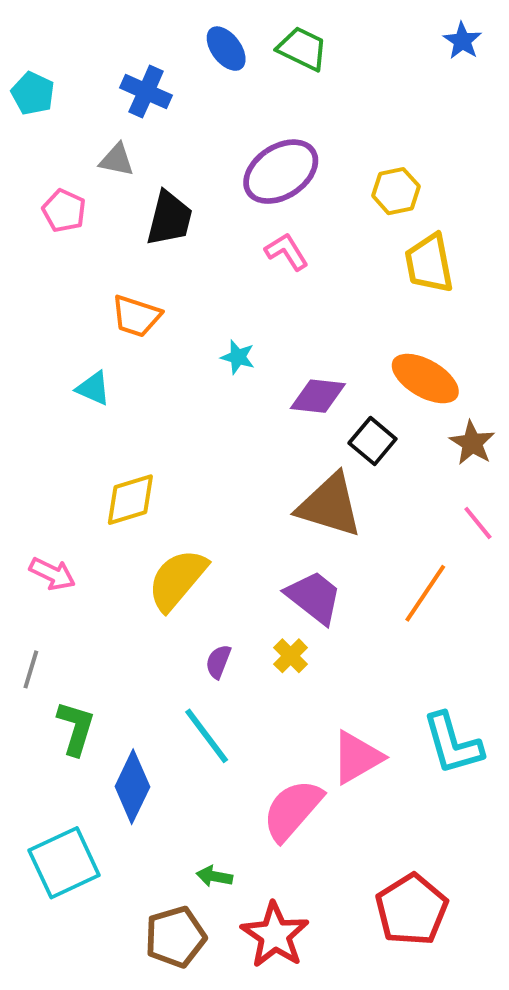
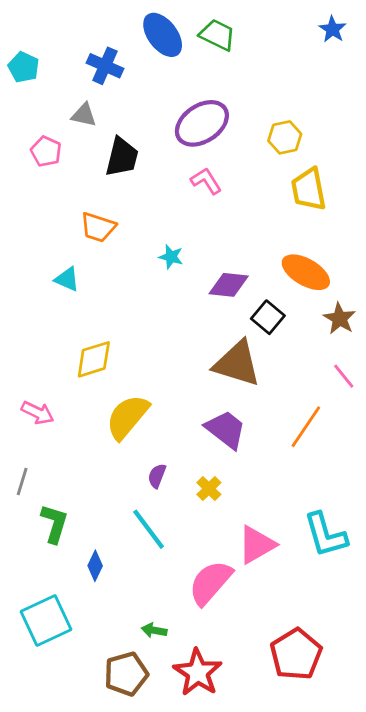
blue ellipse: (226, 49) -> (163, 35), size x1.4
yellow cross: (291, 656) -> (209, 489), moved
blue diamond: (132, 787) -> (95, 566), size x0.6

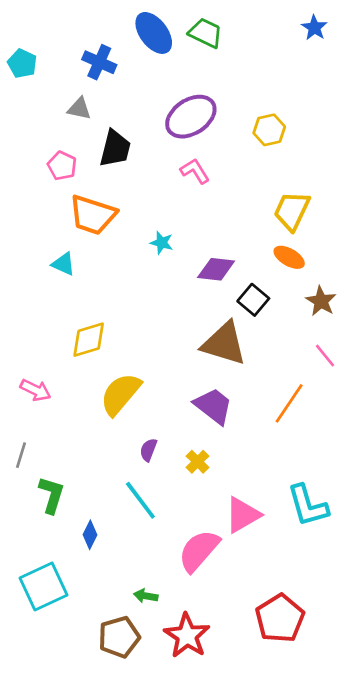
pink pentagon: (46, 151) -> (62, 166), moved
yellow trapezoid: (309, 189) -> (292, 211), moved, turned 36
orange trapezoid: (98, 227) -> (93, 215), size x1.4
orange ellipse: (306, 272) -> (289, 257), size x0.7

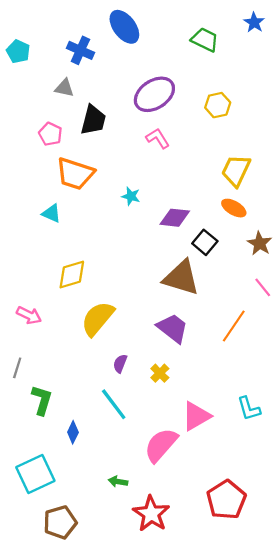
green trapezoid: (205, 33) -> (205, 40), moved
cyan L-shape: (308, 506) -> (249, 409), size x0.7
brown pentagon: (119, 637) -> (60, 522), moved

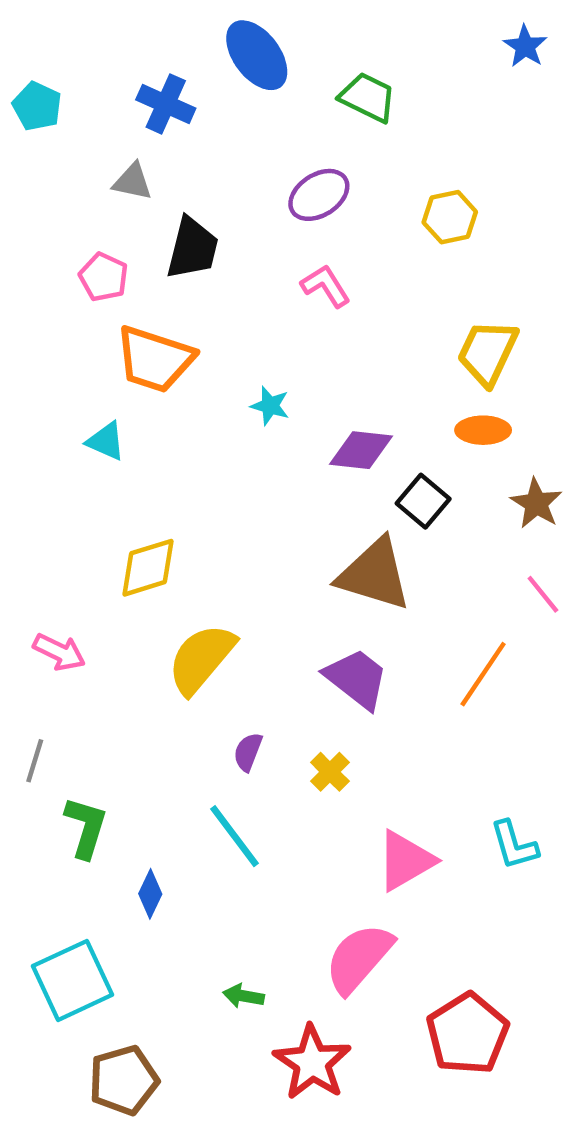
green trapezoid: (205, 40) -> (368, 97), moved
purple ellipse: (154, 94) -> (319, 195), size x0.7
orange ellipse: (234, 208) -> (483, 430), turned -30
pink semicircle: (161, 445) -> (359, 958), moved

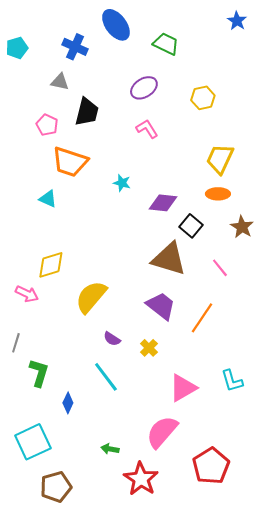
cyan pentagon: (37, 106) -> (17, 48), turned 30
yellow diamond: (148, 568) -> (51, 265), moved
pink line: (543, 594) -> (220, 268), moved
orange line: (483, 674) -> (202, 318), moved
purple semicircle: (248, 752) -> (112, 339), turned -78

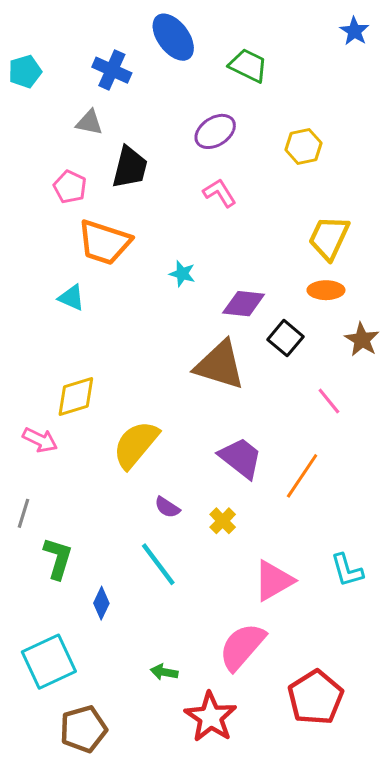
brown triangle: (169, 259) -> (220, 365), moved

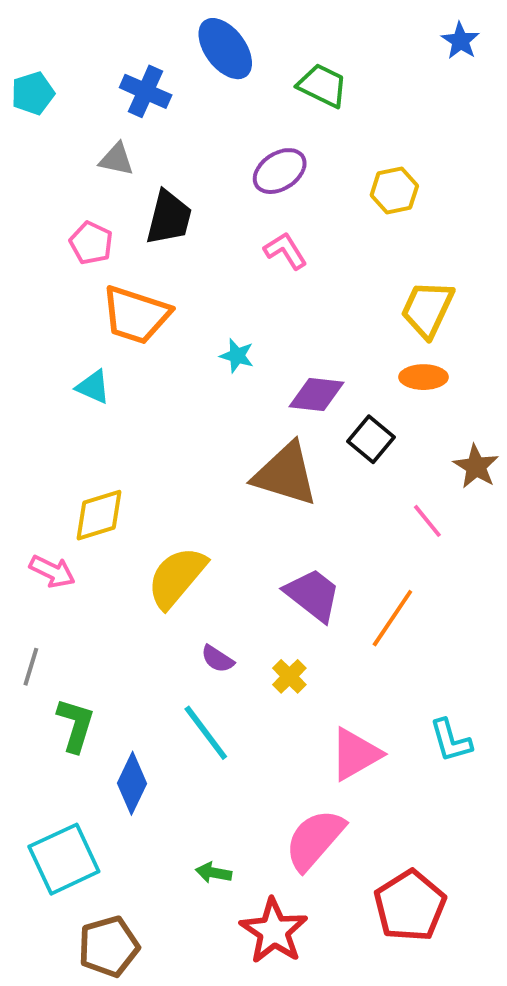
brown star: (362, 340) -> (476, 466), moved
blue diamond: (101, 603) -> (132, 783), size x1.4

